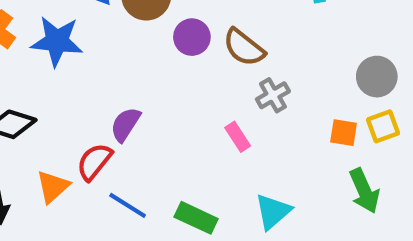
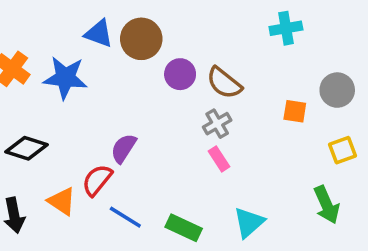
gray circle: (377, 77) -> (337, 90), moved
gray cross: (273, 95) -> (217, 124), moved
orange square: (344, 133) -> (295, 111), moved
orange triangle: (53, 187) -> (62, 201), turned -44

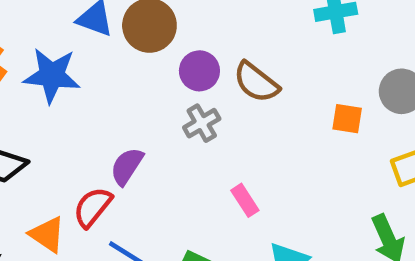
gray cross: (217, 124) -> (202, 123), moved
pink rectangle: (219, 159) -> (245, 200), moved

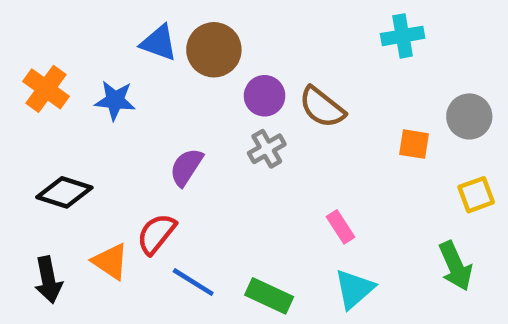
blue star: (52, 75) -> (115, 100), size x0.7
purple semicircle: (127, 166) -> (186, 167), moved
pink rectangle: (245, 200) -> (340, 227), moved

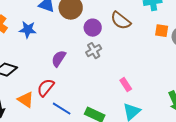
brown semicircle: (322, 107) -> (121, 21), moved
orange square: (414, 144) -> (162, 31), moved

